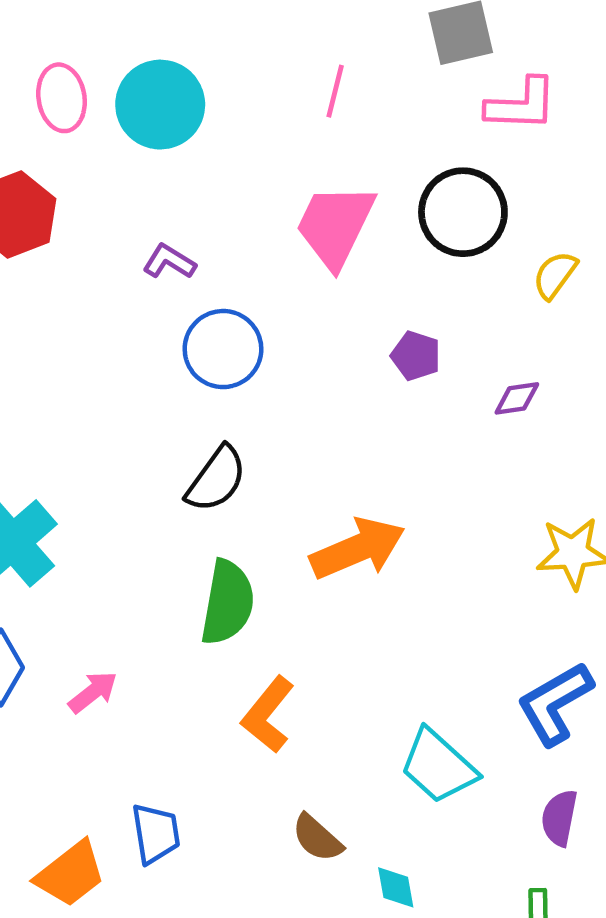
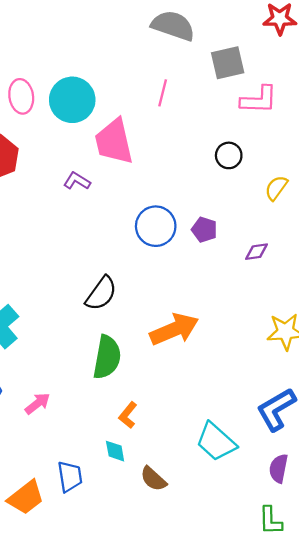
black circle: (463, 212) -> (229, 155), size x0.6
pink trapezoid: (335, 226) -> (114, 142), moved, turned -39
blue circle: (223, 349) -> (156, 226), moved
orange L-shape: (268, 715) -> (128, 415), size x0.7
cyan diamond: (396, 887) -> (115, 451), moved

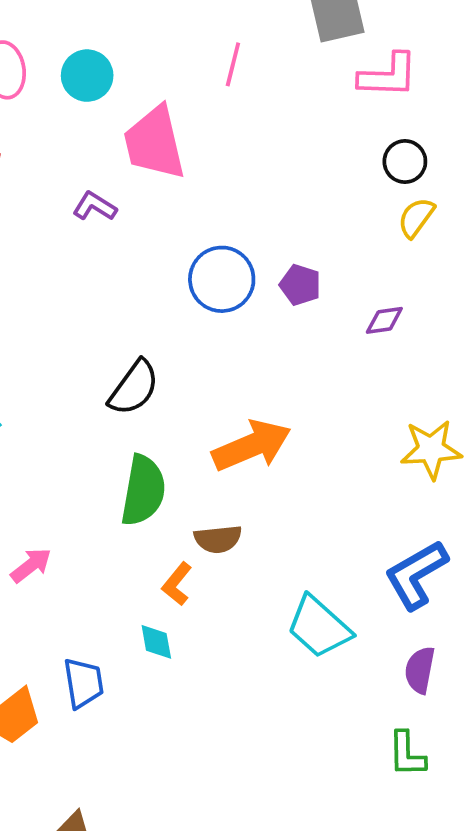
cyan circle: (72, 100) -> (87, 76), size x0.7
black circle: (229, 155) -> (405, 162), moved
brown semicircle: (153, 479) -> (218, 539), moved, turned -48

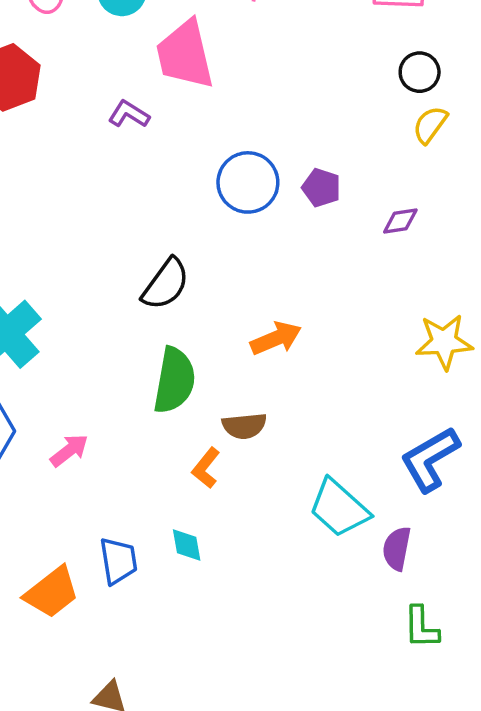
orange arrow: (252, 446) -> (276, 338), size x0.7
cyan diamond: (156, 642) -> (187, 545), moved
purple semicircle: (420, 670) -> (397, 548), moved

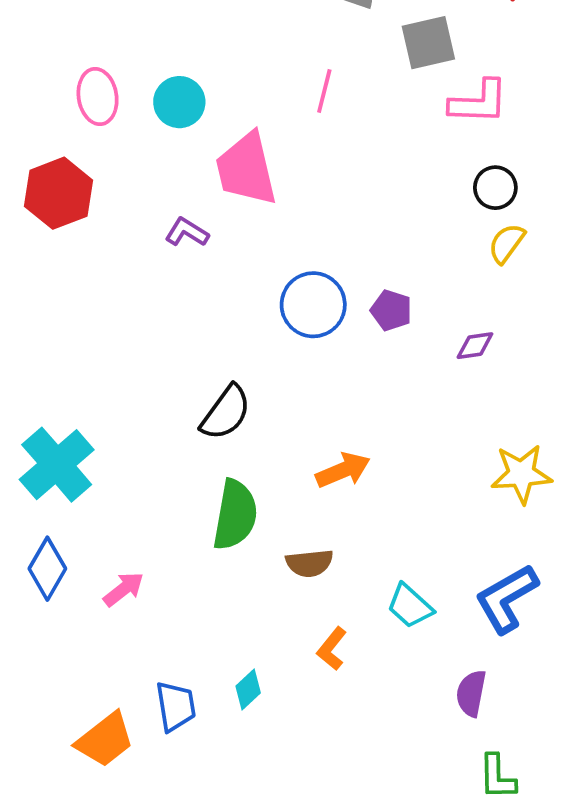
orange L-shape: (206, 468) -> (332, 649), moved
cyan trapezoid: (339, 508) -> (410, 606), moved, size x0.7
cyan diamond: (187, 545) -> (248, 690), turned 57

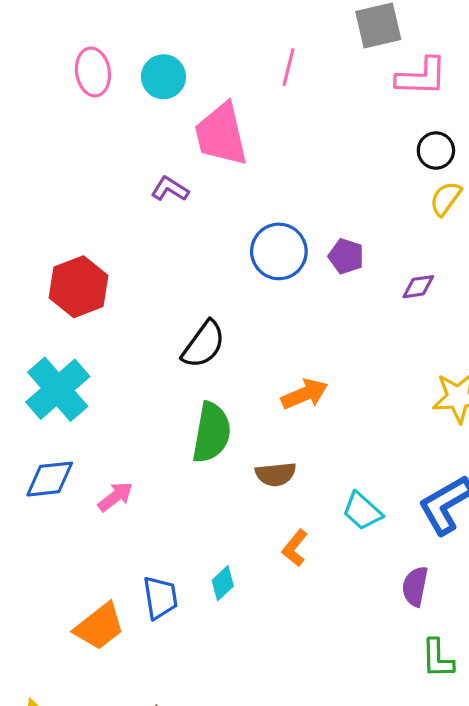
red hexagon: (58, 193) -> (79, 287), moved
blue diamond: (47, 569) -> (50, 479), turned 54

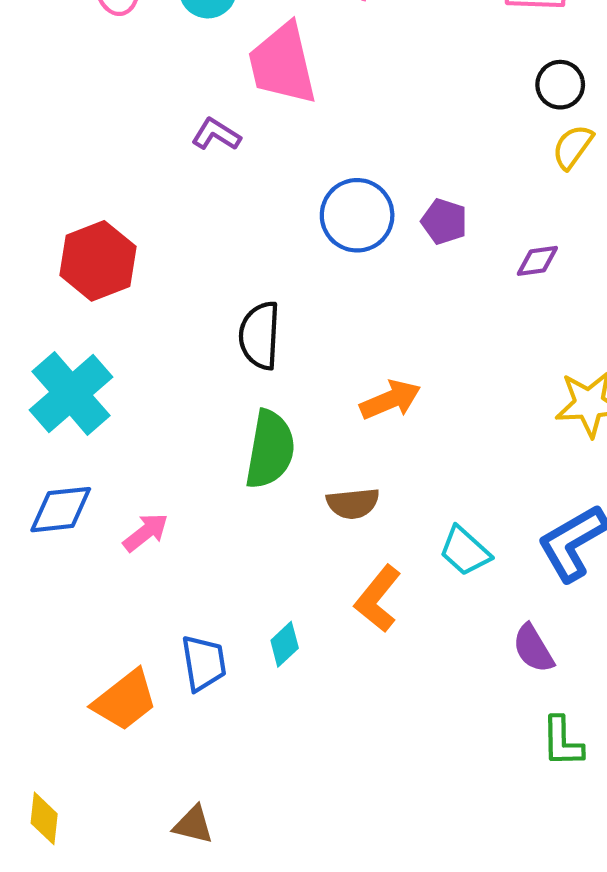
black semicircle: (204, 344) -> (260, 335), turned 147
orange L-shape: (295, 548) -> (378, 599), size x1.4
purple semicircle: (415, 586) -> (533, 648), turned -42

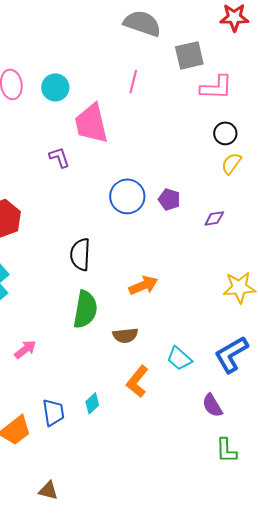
purple L-shape: (216, 134) -> (59, 157), turned 40

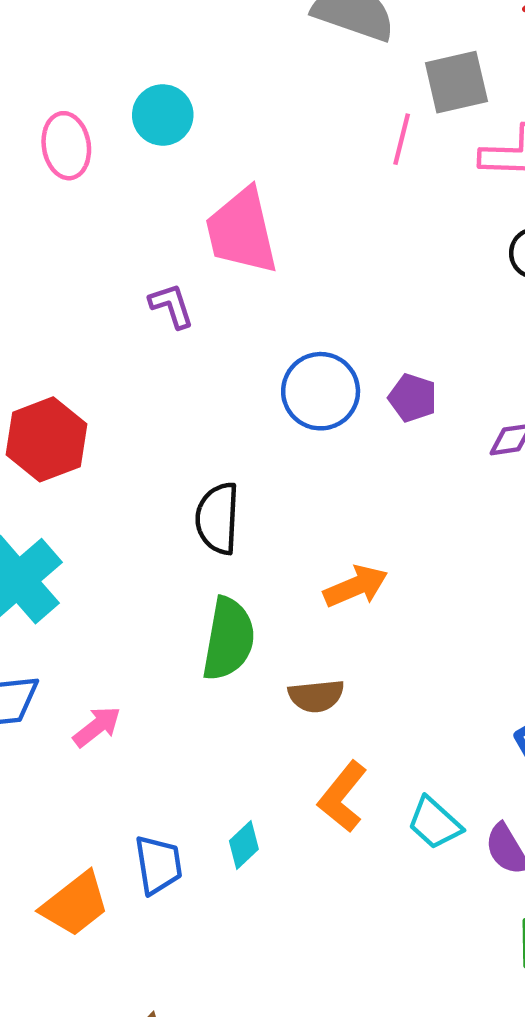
pink line: (133, 81) -> (402, 139), moved
cyan circle: (55, 87) -> (163, 115), moved
cyan trapezoid: (179, 358) -> (435, 823), moved

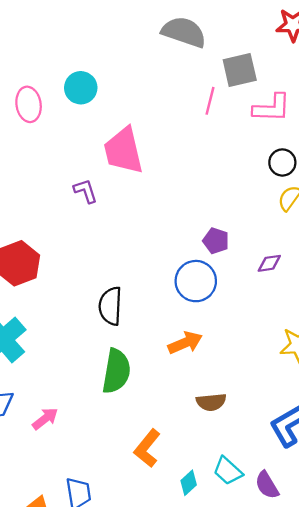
blue circle: (321, 391) -> (196, 281), moved
brown semicircle: (316, 696) -> (211, 402), moved
orange L-shape: (342, 797) -> (147, 448), moved
cyan diamond: (244, 845) -> (189, 483), moved

